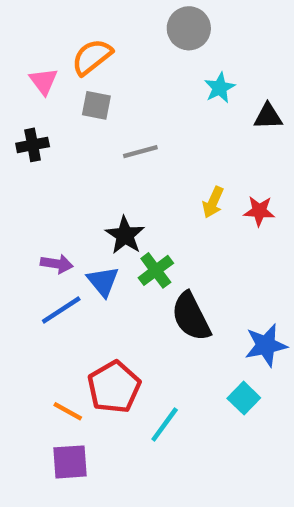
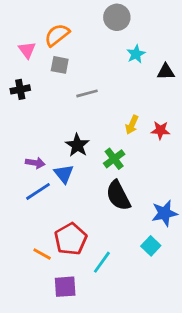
green cross: (156, 270) -> (114, 159), moved
purple square: (70, 462) -> (65, 287), moved

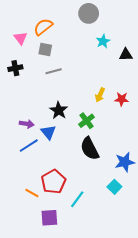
gray line: (87, 93) -> (54, 71), moved

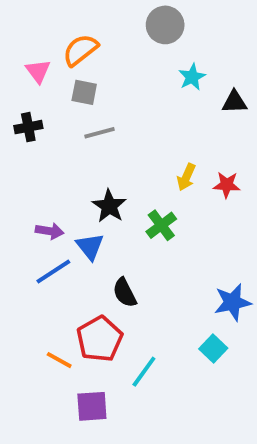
black semicircle: (90, 149) -> (125, 293), moved, size x0.7

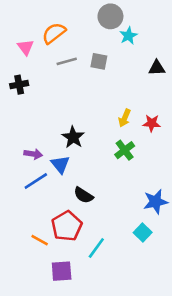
cyan star: (192, 77) -> (128, 36), moved
gray square: (84, 92) -> (99, 61), moved
gray line: (100, 133) -> (67, 61), moved
green cross: (161, 225) -> (125, 150), moved
black semicircle: (125, 293) -> (83, 195), turned -30

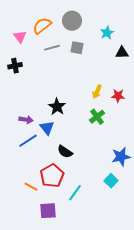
gray circle: (110, 16) -> (72, 21), moved
cyan star: (128, 36) -> (107, 33), moved

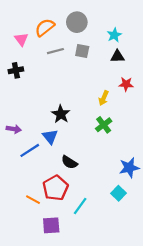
black triangle: (122, 53) -> (117, 56), moved
red star: (118, 96) -> (126, 84), moved
purple arrow: (26, 120) -> (14, 129), moved

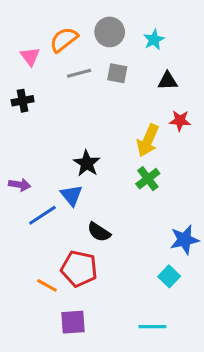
cyan star: (114, 35) -> (154, 40), moved
yellow arrow: (104, 98) -> (148, 140), size x1.5
red pentagon: (55, 188) -> (79, 269), turned -30
cyan line: (80, 206) -> (152, 327), moved, turned 54

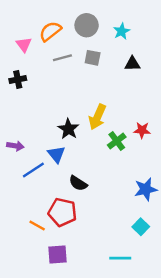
red star: (180, 121) -> (142, 130), moved
yellow arrow: (148, 140) -> (97, 117), moved
cyan square: (169, 276) -> (141, 227), moved

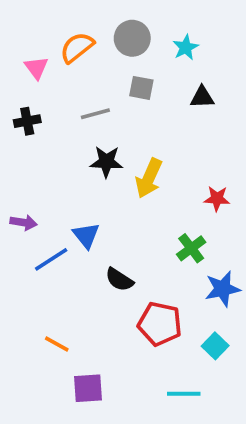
gray line: (62, 58) -> (95, 114), moved
black star: (68, 129) -> (106, 162), moved, turned -30
green cross: (117, 141) -> (191, 248), moved
red pentagon: (62, 212) -> (160, 324), moved

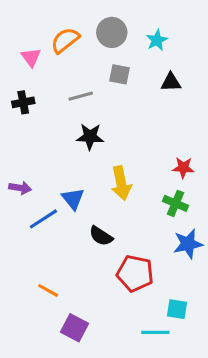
yellow arrow: (149, 178) -> (121, 183), moved, turned -36
green cross: (191, 248) -> (175, 203), moved, turned -30
cyan square: (215, 346) -> (177, 309), moved, turned -35
purple square: (88, 388) -> (74, 328), turned 32

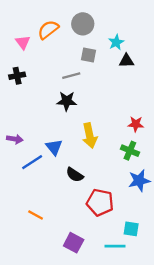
cyan star: (157, 40) -> (116, 42), moved
gray line: (81, 96) -> (71, 76), moved
purple square: (74, 328) -> (74, 243), moved

